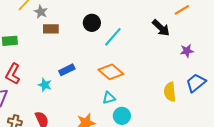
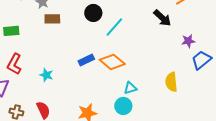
blue rectangle: (67, 70) -> (86, 60), moved
blue trapezoid: (196, 83) -> (201, 60), moved
cyan triangle: (109, 98) -> (130, 88), moved

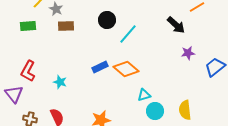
green rectangle: (11, 31) -> (28, 26), moved
purple star: (188, 41) -> (188, 53), moved
yellow semicircle: (171, 82) -> (185, 110), moved
cyan circle: (123, 106) -> (155, 111), moved

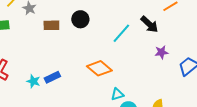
brown rectangle: (66, 26) -> (51, 25), moved
cyan line: (128, 34) -> (121, 33), moved
blue rectangle: (100, 67) -> (52, 77), moved

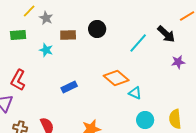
cyan star: (33, 81) -> (46, 50), moved
cyan triangle: (117, 94) -> (135, 93), moved, turned 40

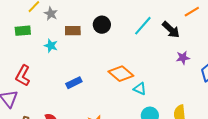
cyan line: (138, 43) -> (143, 26), moved

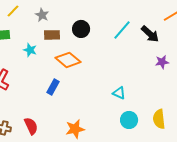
gray star: (51, 14) -> (42, 15), moved
orange diamond: (121, 74) -> (68, 60), moved
blue rectangle: (74, 83) -> (53, 87), turned -35

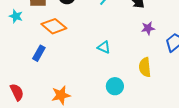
cyan triangle: (119, 93) -> (104, 47), moved
yellow semicircle: (159, 119) -> (145, 67), moved

